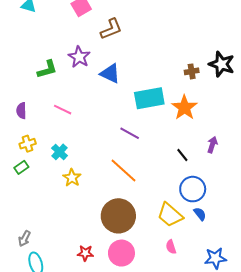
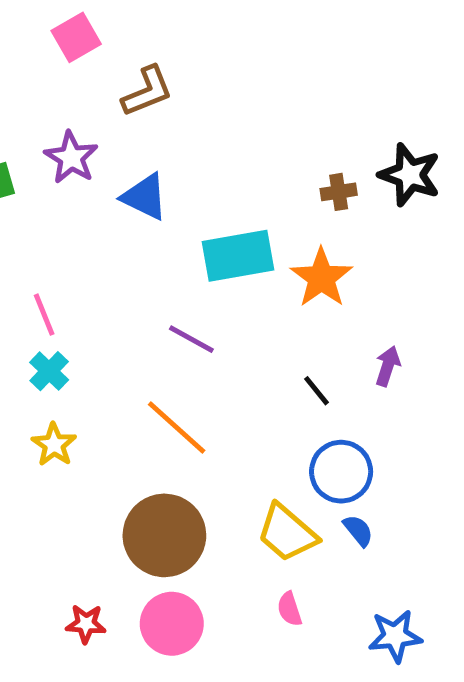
pink line: (63, 110) -> (44, 315), moved, turned 42
cyan cross: (60, 152) -> (49, 371), moved

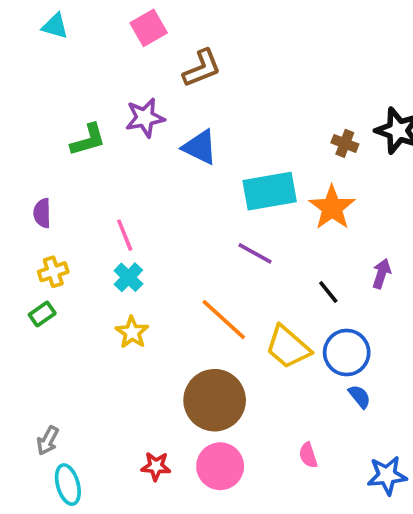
purple star: (71, 158) -> (145, 118), turned 30
brown cross: (339, 192) -> (345, 143), turned 30
purple line: (191, 339) -> (255, 253), moved
yellow trapezoid: (287, 533) -> (288, 347), moved

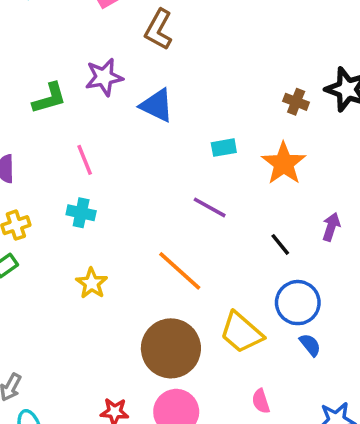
brown L-shape: (202, 68) -> (159, 30), turned 141
cyan rectangle: (270, 191) -> (224, 148), size x0.5
pink line: (125, 235) -> (85, 160), moved
cyan cross: (128, 277) -> (81, 213), moved, turned -32
yellow trapezoid: (288, 347) -> (241, 333), moved

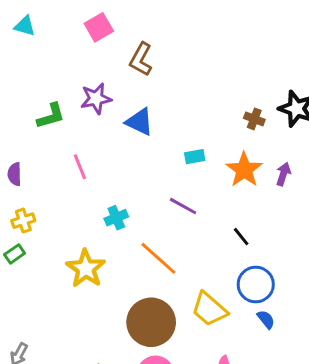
cyan cross: (81, 213) -> (116, 218), moved, turned -35
purple arrow: (331, 227) -> (283, 174), moved
yellow star: (92, 283) -> (86, 269), size x1.5

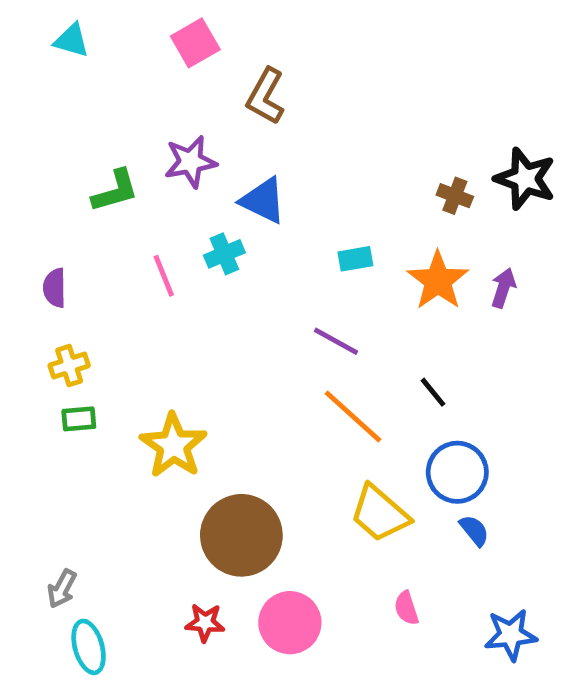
cyan cross: (116, 218) -> (224, 254), moved
green rectangle: (15, 254) -> (79, 419), moved, turned 30
orange line: (158, 258) -> (353, 416), moved
brown circle: (151, 322) -> (241, 535), moved

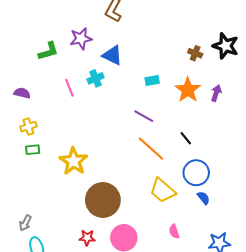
purple semicircle: (55, 288) -> (22, 93), turned 105

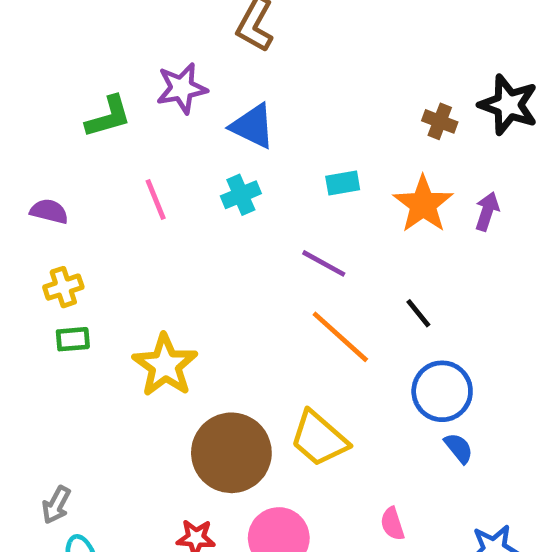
cyan cross: (96, 78) -> (241, 195), moved
yellow trapezoid: (163, 191) -> (319, 439), moved

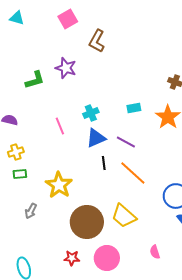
purple star: (182, 88) -> (66, 68), turned 30
blue triangle: (253, 126) -> (96, 138), moved, turned -50
pink line: (156, 200) -> (60, 126), moved
black line: (418, 313) -> (104, 163), moved, turned 32
gray arrow: (56, 505) -> (31, 211), moved

